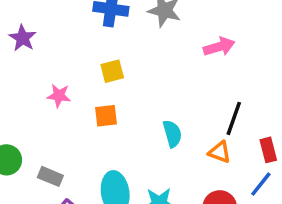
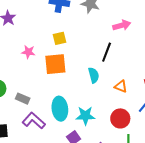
orange square: (106, 116) -> (55, 64), size x1.6
black line: (234, 118) -> (107, 52), moved

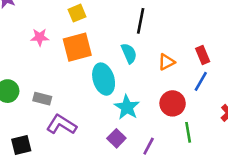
orange triangle: (121, 86) -> (166, 62), turned -40
cyan ellipse: (60, 109) -> (104, 79), moved
cyan star: (85, 116) -> (127, 107), turned -30

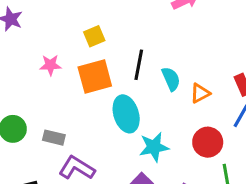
black line: (141, 21) -> (139, 65), moved
cyan semicircle: (129, 53) -> (171, 79), moved
cyan star: (127, 107) -> (154, 147), turned 30

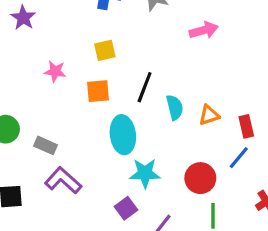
orange square: (95, 76) -> (98, 91), size x0.7
orange triangle: (200, 93) -> (209, 115), moved

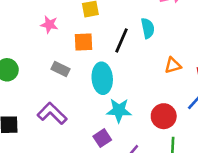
cyan semicircle: (175, 107) -> (148, 28), moved
gray rectangle: (45, 145) -> (60, 69), moved

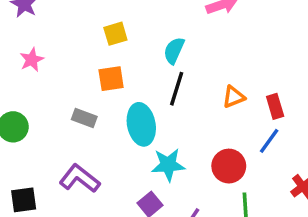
pink star: (49, 25) -> (32, 60), moved, turned -30
cyan semicircle: (148, 28) -> (174, 51), moved, turned -138
black line: (121, 40) -> (177, 89), moved

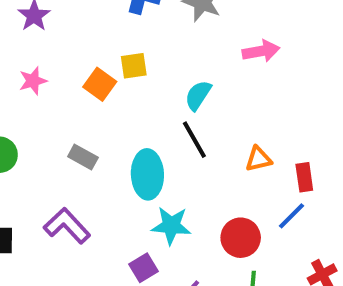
orange square: (111, 79) -> (100, 84), moved, turned 36
black line: (177, 89) -> (194, 140), turned -56

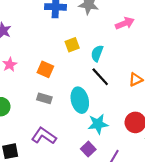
yellow square: (134, 66) -> (72, 45), moved
orange square: (100, 84) -> (45, 69), moved

